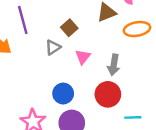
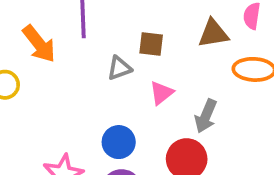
brown square: (69, 28) -> (151, 44), turned 35

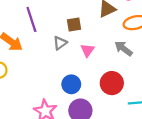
gray arrow: (206, 116) -> (124, 48), moved, turned 120

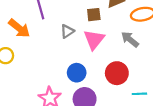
brown square: (74, 25) -> (94, 15), moved
pink triangle: (87, 50) -> (94, 40), size x1.5

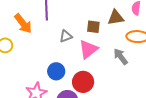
blue circle: (77, 73) -> (56, 71), moved
red circle: (117, 73) -> (83, 82), moved

